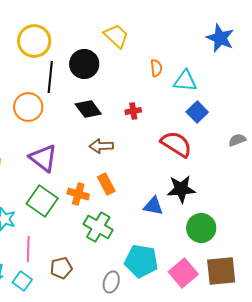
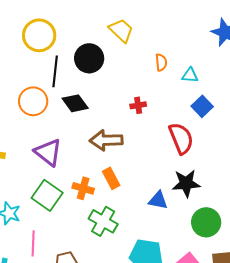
cyan triangle: (185, 81) -> (190, 75), size x0.7
black diamond: (88, 109) -> (75, 103), moved
red semicircle: (176, 144) -> (181, 138), turned 36
brown arrow: (101, 146) -> (106, 140), size x1.4

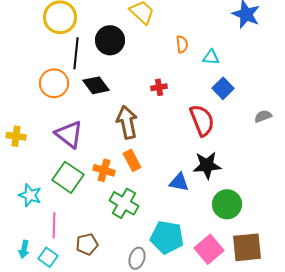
brown arrow: (106, 140) -> (127, 122), turned 80

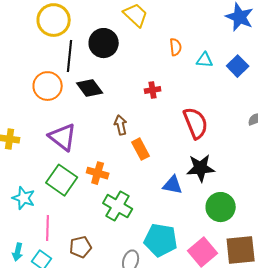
blue square: (223, 88) -> (238, 66), moved
brown arrow: (127, 122) -> (121, 125), size x0.6
orange rectangle: (132, 160) -> (141, 149), moved

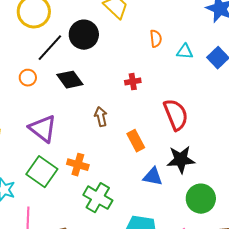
black line: (70, 56) -> (50, 48), turned 36
orange circle: (48, 86) -> (28, 78), size x0.6
orange rectangle: (141, 149) -> (136, 141), moved

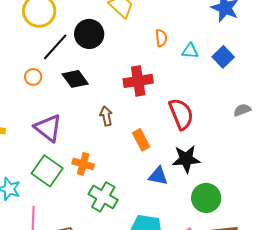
red cross: (133, 82) -> (138, 81), size x1.8

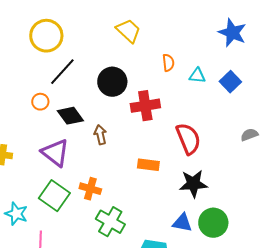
black circle: (89, 34) -> (112, 82), moved
black diamond: (75, 79) -> (70, 116), moved
brown arrow: (106, 116) -> (100, 135), moved
orange rectangle: (141, 140) -> (148, 165), turned -55
blue triangle: (158, 176) -> (182, 223), moved

